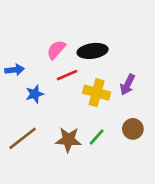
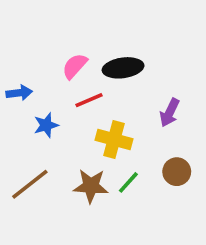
yellow cross: (97, 93) -> (114, 139), moved

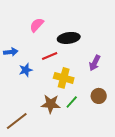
pink semicircle: (75, 66) -> (37, 25), moved
brown line: (30, 184) -> (17, 121), moved

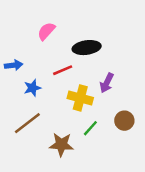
purple arrow: (95, 63) -> (107, 83), moved
brown star: (51, 104) -> (61, 145), moved
brown line: (17, 121) -> (27, 123), moved

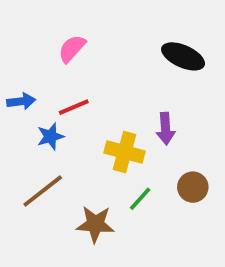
black ellipse: (87, 48) -> (183, 56), moved, turned 32
red line: (63, 70) -> (74, 107), moved
purple arrow: (107, 83) -> (166, 129), turned -30

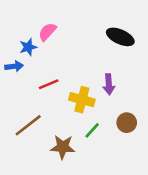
red line: (74, 107) -> (49, 84), moved
blue star: (50, 136) -> (28, 47), moved

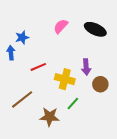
pink semicircle: (47, 32) -> (61, 26), moved
blue arrow: (14, 66) -> (11, 53), turned -88
brown circle: (127, 123) -> (100, 84), moved

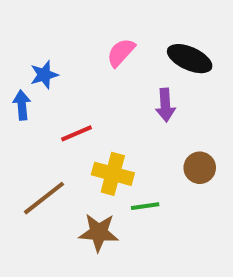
purple arrow: (86, 67) -> (165, 105), moved
yellow cross: (65, 79) -> (113, 174), moved
green line: (73, 104) -> (145, 206), turned 40

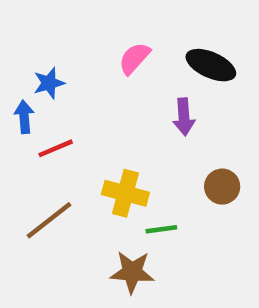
red line: (76, 133) -> (56, 148), moved
brown star: (99, 232) -> (132, 272), moved

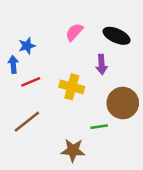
brown circle: (222, 187) -> (123, 103), size x1.6
yellow cross: (125, 193) -> (72, 87), moved
green line: (161, 229) -> (99, 127), moved

